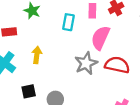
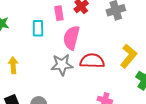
gray star: (86, 63) -> (62, 65), turned 30

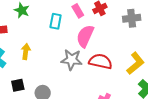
pink rectangle: (59, 13) -> (78, 11), turned -32

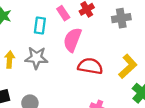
gray star: (72, 60) -> (36, 58), moved

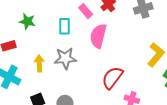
red semicircle: (90, 66) -> (112, 78), moved, turned -55

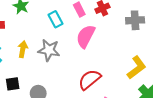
cyan rectangle: (65, 26) -> (56, 19), turned -42

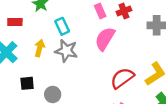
cyan rectangle: (56, 19) -> (62, 26), moved
red semicircle: (90, 80) -> (122, 78), moved

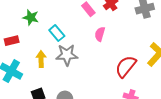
pink semicircle: (105, 39) -> (100, 34), size x0.6

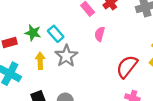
green star: (31, 17) -> (33, 33), moved
gray star: (67, 55) -> (66, 56), turned -30

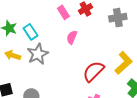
yellow arrow: (40, 61) -> (13, 55), turned -77

